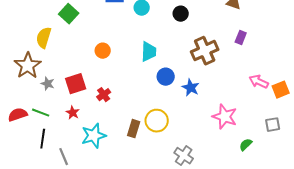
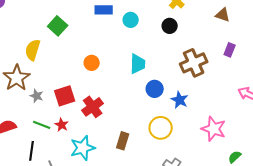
red cross: (104, 95) -> (93, 107), size x1.5
green line: (41, 113) -> (42, 125), moved
yellow circle: (157, 121) -> (161, 128), moved

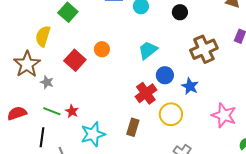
cyan trapezoid: (138, 64) -> (148, 50), turned -130
red square: (65, 96) -> (75, 60), moved, turned -30
red cross: (93, 107) -> (146, 93), moved

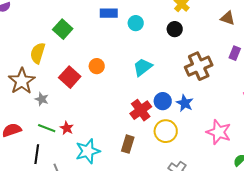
blue circle: (165, 75) -> (163, 101), moved

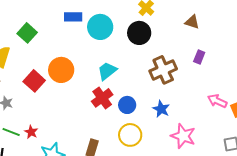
cyan circle: (136, 23) -> (100, 27), size x1.6
black circle: (175, 29) -> (139, 33), size x1.5
orange circle: (97, 66) -> (61, 70), size x1.6
blue star: (185, 103) -> (161, 109), moved
red cross: (141, 110) -> (102, 98), moved

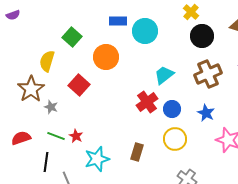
black circle: (139, 33) -> (202, 36), moved
orange circle: (61, 70) -> (106, 57), moved
cyan trapezoid: (107, 71) -> (164, 75), moved

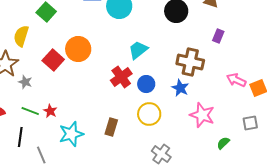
orange circle: (106, 57) -> (78, 49), moved
brown cross: (208, 74) -> (190, 62), moved, turned 36

